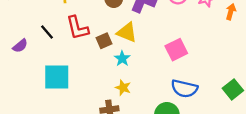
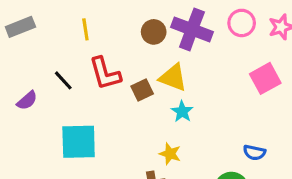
pink square: (176, 50) -> (265, 78), moved
cyan star: (122, 59) -> (182, 112), moved
blue semicircle: (184, 89) -> (254, 153), size x0.6

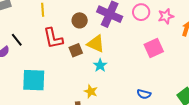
brown circle: (154, 32) -> (80, 20), moved
black line: (63, 80) -> (17, 40), moved

